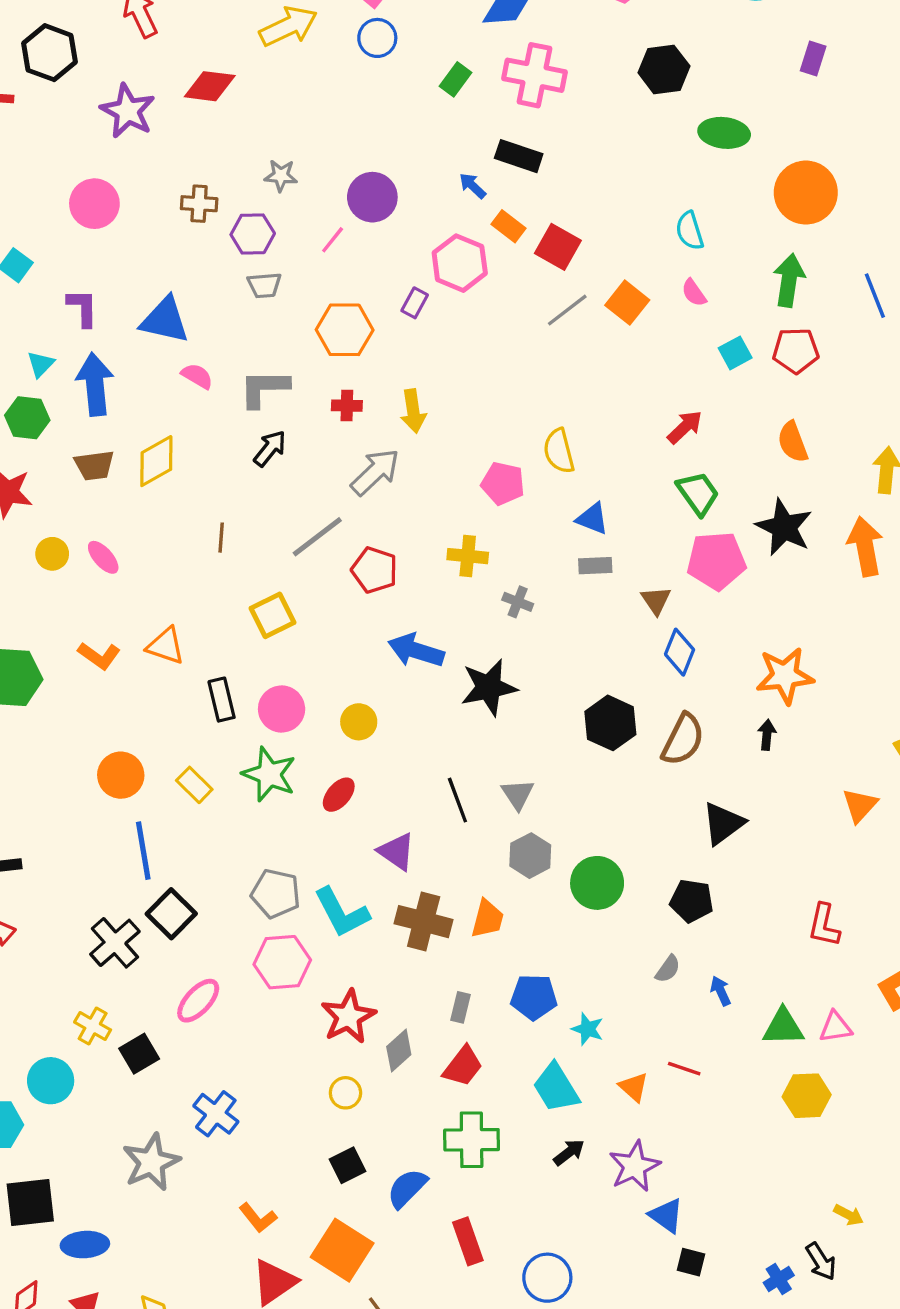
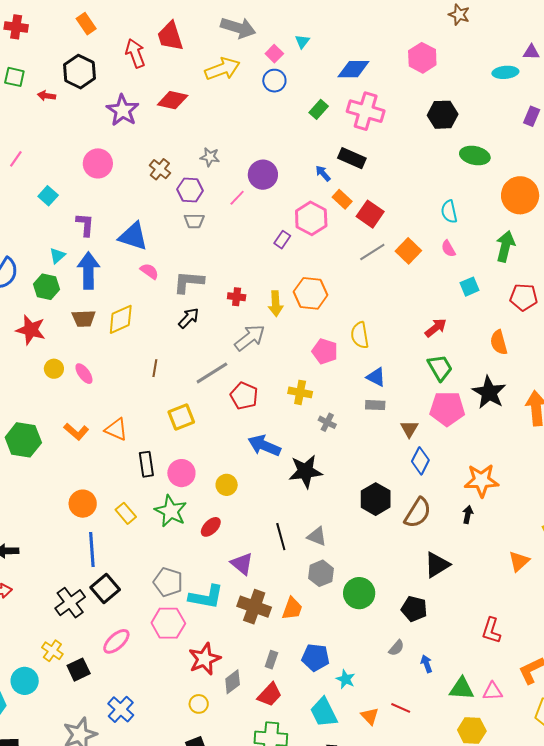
brown cross: (199, 204) -> (160, 169), turned 30
orange hexagon: (345, 330) -> (311, 293), moved
red pentagon: (796, 351) -> (524, 297), moved
gray triangle: (518, 794) -> (317, 536), turned -40
cyan L-shape: (342, 913) -> (206, 597), turned -57

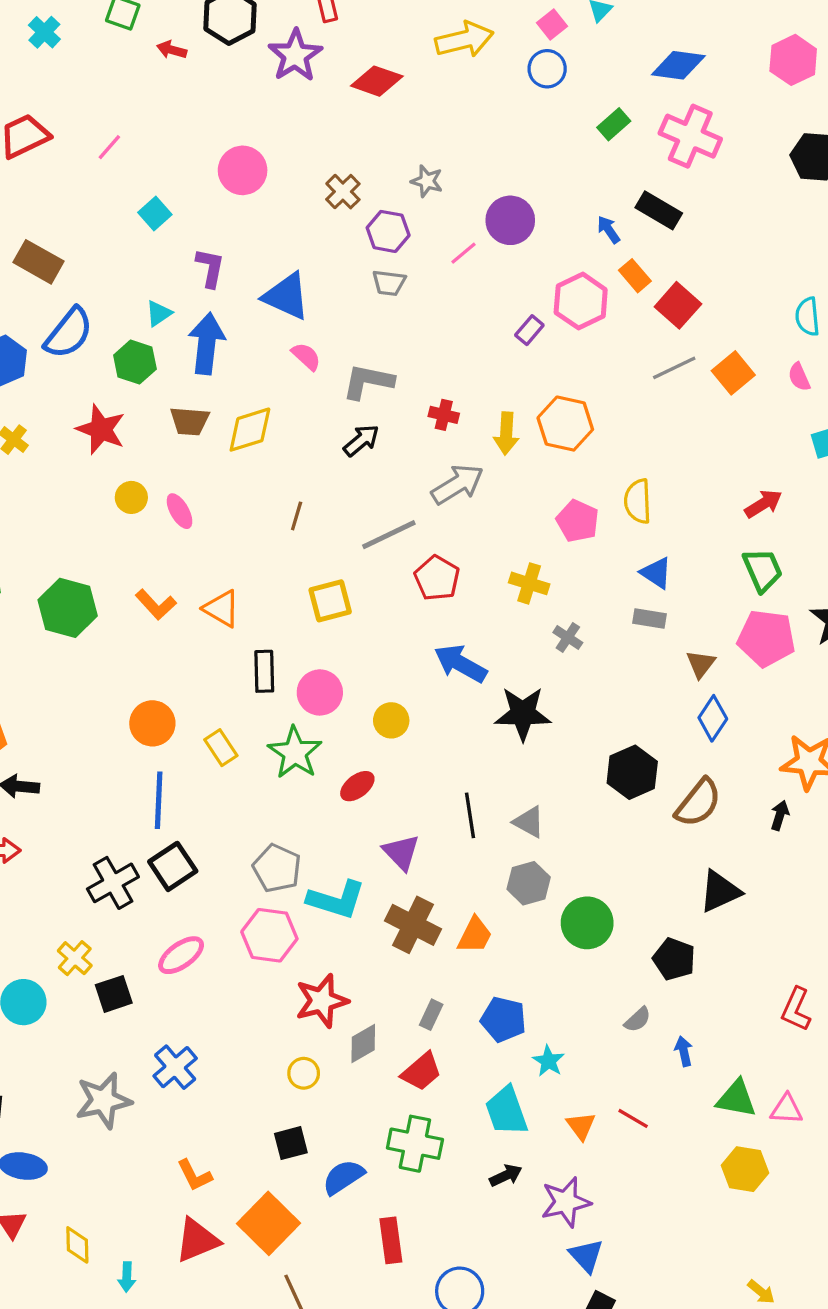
purple star: (123, 110) -> (295, 55), moved

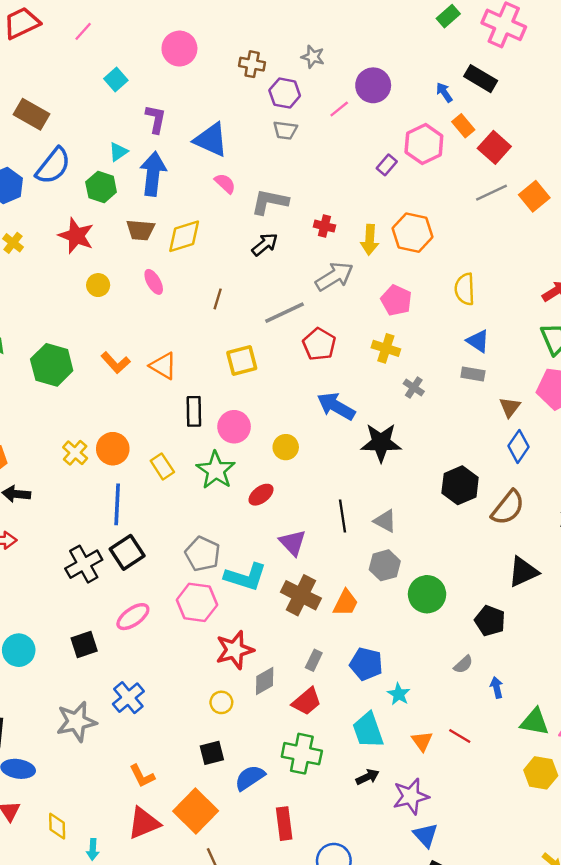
brown cross: (343, 192) -> (252, 64), turned -35
pink ellipse: (180, 511) -> (154, 282), moved
pink pentagon: (578, 521) -> (396, 300), moved
yellow cross: (75, 958) -> (75, 453), moved

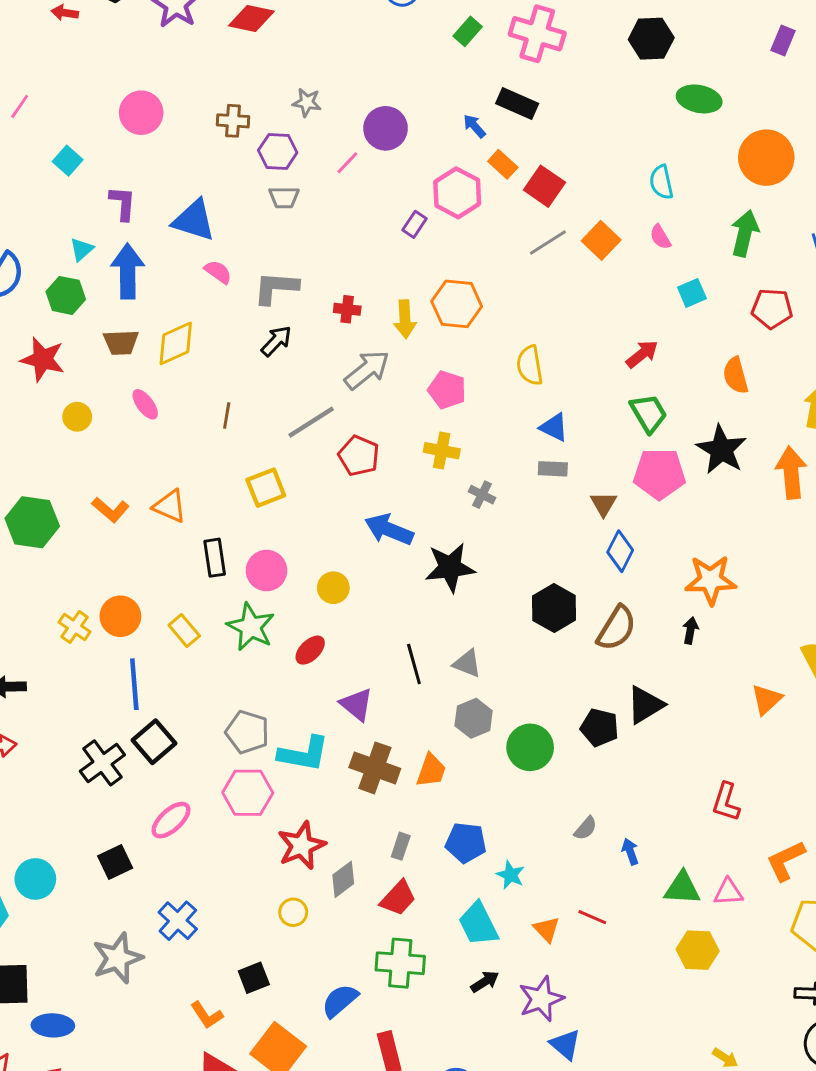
black pentagon: (490, 621) -> (600, 728), moved
black square: (212, 753) -> (254, 978), moved

